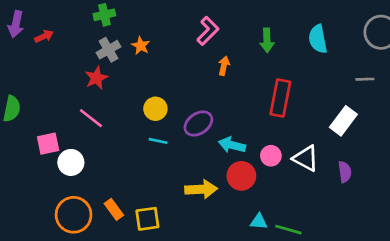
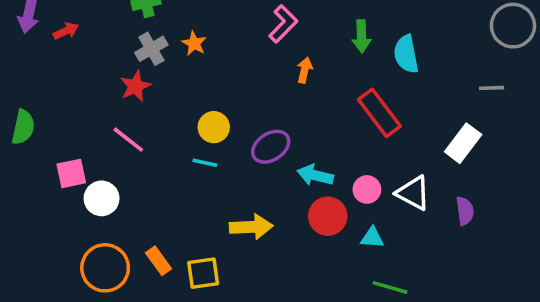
cyan semicircle: (318, 39) -> (406, 54), moved
red rectangle: (280, 98) -> (379, 113), turned -48
cyan line: (158, 141) -> (205, 163), moved
yellow arrow: (201, 189) -> (251, 227), moved
cyan triangle: (259, 222) -> (372, 238), moved

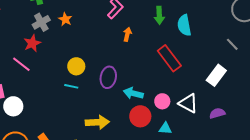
gray line: (492, 88) -> (232, 44), turned 48
pink line: (128, 140) -> (21, 64), moved
purple ellipse: (271, 147) -> (108, 77), turned -45
purple semicircle: (465, 211) -> (217, 113), turned -98

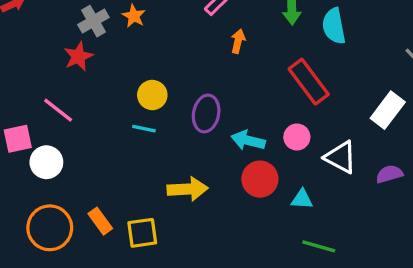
pink line: (21, 64) -> (58, 110), moved
pink circle: (162, 101) -> (297, 137), moved

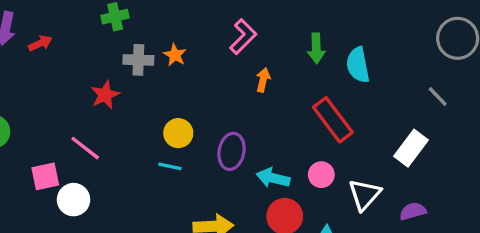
orange star: (134, 16) -> (175, 55), moved
gray cross: (93, 21) -> (138, 60), moved, turned 32
white triangle: (341, 157) -> (365, 195), turned 44

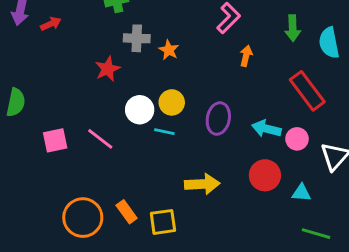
orange star: (175, 55) -> (169, 50), moved
pink line: (85, 148) -> (100, 139), moved
cyan arrow: (273, 178) -> (266, 129), moved
white circle: (74, 200) -> (140, 110), moved

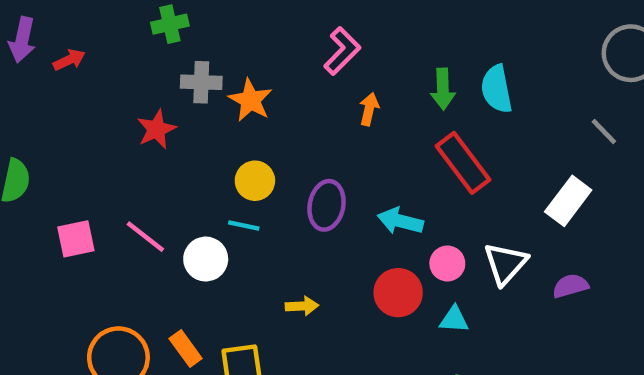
green arrow: (293, 28) -> (443, 89), moved
orange star: (169, 50) -> (250, 100), size x1.4
white circle: (140, 110) -> (206, 259), moved
pink circle: (297, 139) -> (447, 264), moved
yellow arrow: (202, 184) -> (302, 306), size x0.6

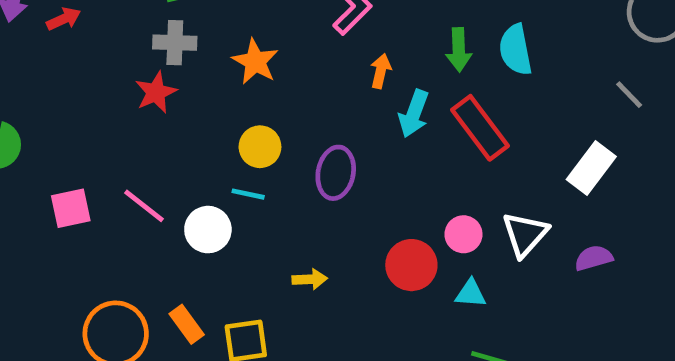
gray cross: (201, 82) -> (175, 43), moved
cyan arrow: (400, 221) -> (414, 114), moved, turned -84

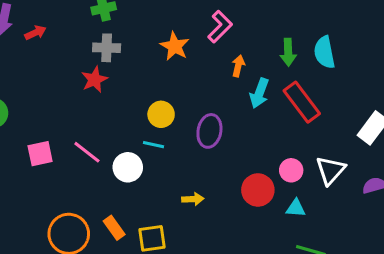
orange star: (255, 62) -> (175, 46), moved

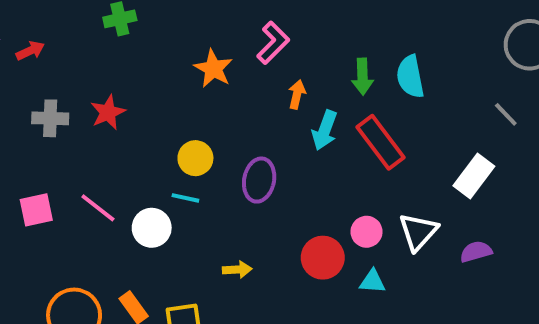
gray cross: (107, 48) -> (50, 118), moved

